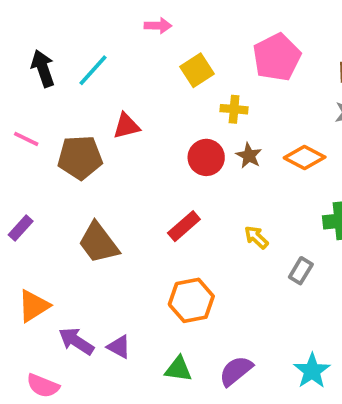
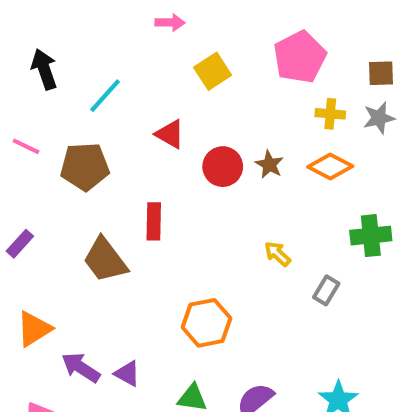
cyan line: (93, 70) -> (105, 96), moved
yellow cross: (234, 109) -> (330, 114), moved
red triangle: (126, 126) -> (170, 134), moved, turned 44
red rectangle: (184, 226) -> (154, 221), moved, turned -48

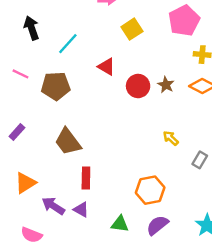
red rectangle: (154, 221) -> (86, 178), moved
orange hexagon: (206, 323) -> (150, 190), moved

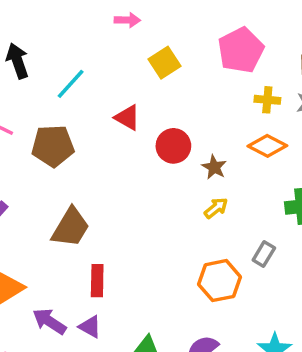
brown star: (166, 85) -> (214, 167), moved
yellow arrow: (171, 138) -> (216, 208), moved, turned 98
brown trapezoid: (68, 142) -> (71, 227), turned -112
orange hexagon: (150, 190) -> (220, 281), moved

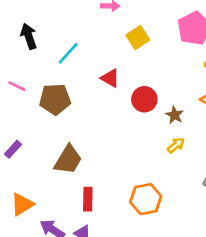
orange hexagon: (220, 281) -> (146, 199), moved

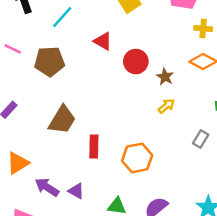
red rectangle: (88, 199) -> (94, 147), moved

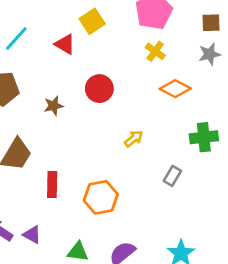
yellow cross: (203, 28) -> (155, 51), moved, turned 30
red triangle: (103, 41) -> (65, 44), moved
brown star: (165, 77) -> (54, 106), moved, turned 30

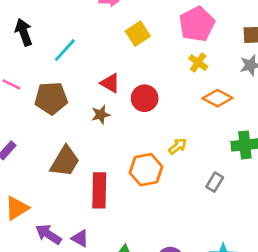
red triangle: (65, 44) -> (110, 83), moved
red rectangle: (52, 184) -> (99, 190), size x1.4
orange hexagon: (101, 197) -> (146, 170), moved

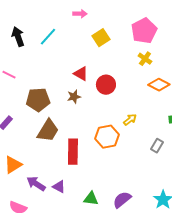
cyan line: (65, 50) -> (48, 37), moved
brown pentagon: (51, 98) -> (38, 100), moved

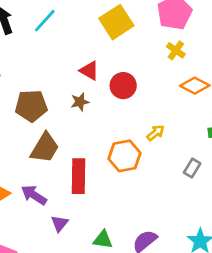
yellow square: (101, 38) -> (116, 22), size x1.4
purple arrow: (36, 184) -> (34, 195), moved
purple triangle: (59, 187) -> (60, 223), turned 40

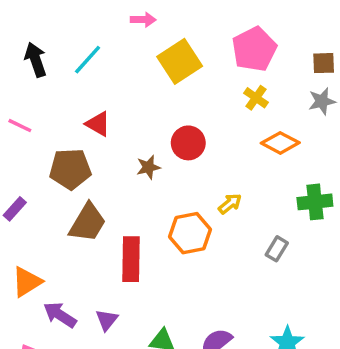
red triangle: (89, 71) -> (98, 124), moved
brown star: (80, 102) -> (148, 167), moved
purple arrow: (34, 195) -> (60, 315), moved

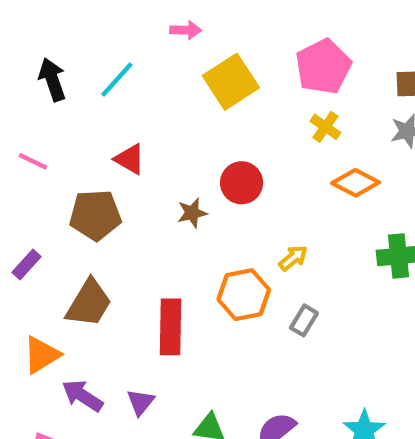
brown trapezoid: (88, 223) -> (89, 303), moved
gray rectangle: (277, 249) -> (304, 320), moved

